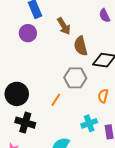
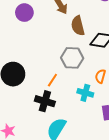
black cross: (25, 123) -> (45, 101), moved
cyan cross: (89, 123) -> (85, 93), moved, turned 35

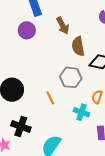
orange line: (52, 80) -> (50, 98), turned -64
black cross: (45, 101) -> (21, 127), moved

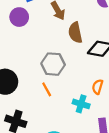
gray hexagon: (71, 77) -> (53, 64), moved

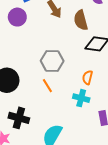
brown semicircle: (75, 33) -> (81, 20), moved
orange semicircle: (98, 87) -> (88, 77), moved

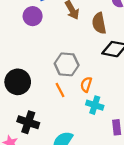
orange semicircle: (88, 77) -> (86, 84), moved

